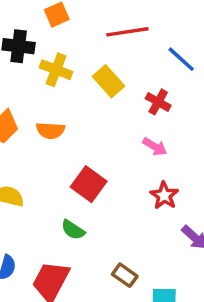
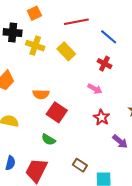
red cross: (158, 102) -> (104, 64), moved
orange semicircle: (50, 131) -> (41, 94), moved

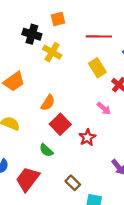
yellow rectangle: (66, 51) -> (97, 68), moved
orange semicircle: (41, 94) -> (48, 103), turned -70
red star: (101, 117) -> (87, 137), moved

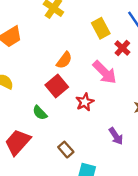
orange semicircle: (48, 103) -> (64, 60), moved
pink arrow: (104, 108) -> (105, 72), size x1.6

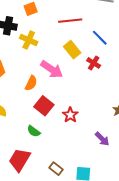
orange semicircle: (64, 60) -> (31, 83), moved
pink arrow: (105, 72) -> (52, 69), moved
brown rectangle: (66, 150) -> (56, 169), moved

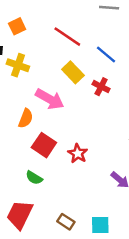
red line: (70, 21) -> (67, 37), turned 45

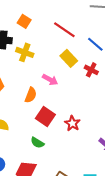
orange square: (17, 26) -> (24, 21), turned -32
pink arrow: (50, 99) -> (50, 80), size x0.7

